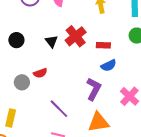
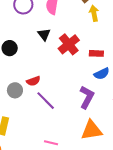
black triangle: (51, 41) -> (44, 34), moved
purple line: (59, 109) -> (46, 101), moved

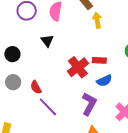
red cross: (69, 44) -> (78, 67), moved
red semicircle: (33, 81) -> (36, 87), turned 80
gray circle: (15, 90) -> (13, 82), moved

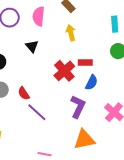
yellow arrow: (97, 20) -> (71, 33), moved
blue semicircle: (104, 81) -> (92, 82), turned -35

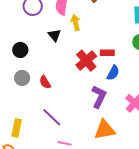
yellow arrow: (71, 33) -> (76, 22), moved
purple line: (37, 112) -> (52, 117), moved

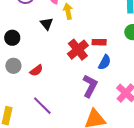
red semicircle: (45, 82) -> (36, 70), turned -96

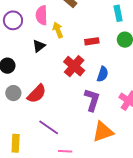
black triangle: (47, 24) -> (39, 46), turned 40
red rectangle: (99, 42) -> (92, 41), moved
red semicircle: (36, 70) -> (37, 94), size x1.5

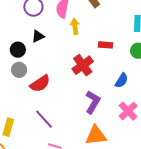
black triangle: (39, 46) -> (38, 36), moved
blue semicircle: (103, 74) -> (122, 80), moved
gray circle: (13, 93) -> (19, 70), moved

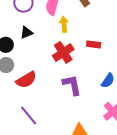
red cross: (83, 65) -> (63, 52), moved
purple L-shape: (93, 102) -> (72, 85), moved, turned -45

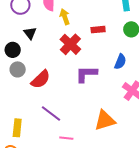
black triangle: (27, 32) -> (30, 33), turned -32
purple L-shape: (72, 85) -> (86, 74), turned -65

